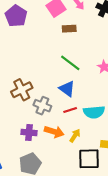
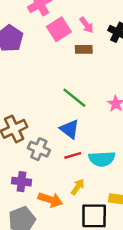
brown rectangle: (69, 29) -> (84, 49), moved
orange arrow: (54, 132) -> (50, 200), moved

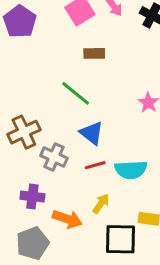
brown rectangle: (84, 49) -> (94, 53), moved
green line: (74, 98) -> (76, 93), moved

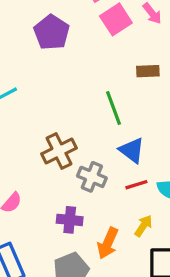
brown rectangle: (94, 53) -> (148, 71), moved
green line: (76, 93) -> (113, 108), turned 32
orange arrow: (67, 219) -> (108, 243), turned 96

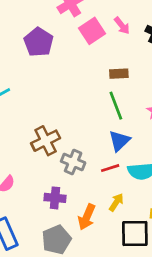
green line: (113, 108) -> (116, 106), moved
blue triangle: (132, 150) -> (119, 141), moved, turned 40

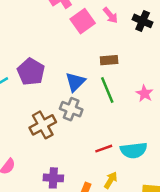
purple pentagon: (39, 42) -> (31, 72), moved
blue triangle: (119, 141) -> (75, 82), moved
gray cross: (73, 162) -> (71, 109), moved

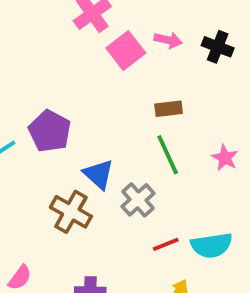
pink arrow: (110, 15) -> (168, 40), turned -35
blue triangle: (75, 82) -> (98, 174), moved, turned -30
gray cross: (71, 109) -> (138, 200), moved, turned 30
brown cross: (43, 125) -> (71, 212), turned -30

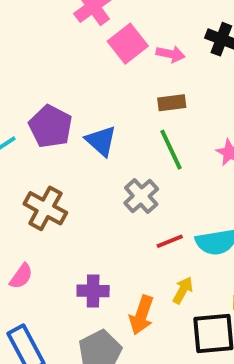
pink arrow: (168, 40) -> (170, 54), moved
blue triangle: (98, 174) -> (101, 141), moved
brown cross: (71, 212) -> (45, 208), moved

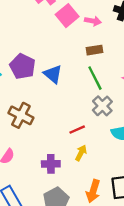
gray cross: (141, 196) -> (102, 106), moved
red line: (170, 241) -> (77, 130), moved
yellow arrow: (183, 290) -> (81, 153), moved
orange arrow: (141, 315) -> (93, 191), moved

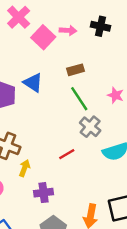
pink arrow: (93, 21) -> (68, 30), moved
blue triangle: (53, 74) -> (33, 83), moved
yellow arrow: (81, 153) -> (24, 168), moved

